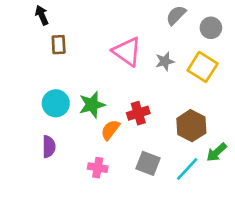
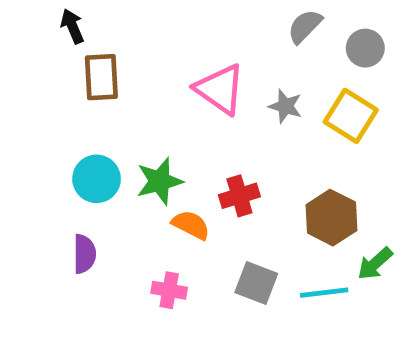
brown rectangle: (59, 45) -> (101, 77), size x1.4
gray star: (165, 61) -> (285, 106), turned 30
orange semicircle: (110, 130) -> (191, 225), turned 80
cyan line: (187, 169) -> (324, 293), turned 40

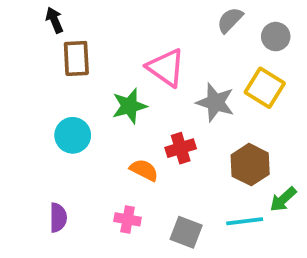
gray star: (285, 106) -> (215, 102), moved, size x1.5
green star: (159, 181) -> (129, 106), moved
purple semicircle: (84, 254) -> (58, 218), moved
gray square: (256, 283) -> (186, 232), moved

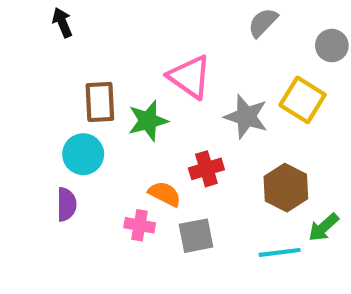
gray circle: (276, 37) -> (332, 46), moved
brown rectangle: (76, 58) -> (100, 102), moved
purple semicircle: (58, 218) -> (66, 204), moved
pink cross: (128, 219) -> (140, 225), moved
gray square: (186, 232) -> (196, 236), moved, turned -32

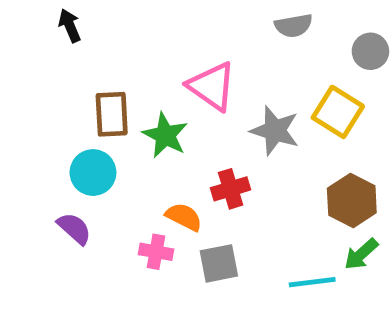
gray semicircle: (263, 23) -> (294, 26), turned -144
green star: (148, 121) -> (165, 135), turned -30
brown hexagon: (286, 188) -> (352, 200), moved
purple semicircle: (66, 204) -> (74, 228), turned -48

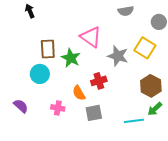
orange semicircle: (184, 217) -> (79, 93), turned -147
purple semicircle: (74, 228) -> (21, 106), moved
pink cross: (156, 252) -> (58, 108), moved

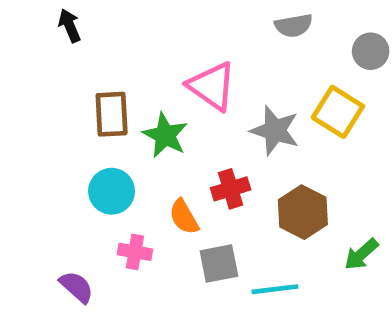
cyan circle: (40, 74) -> (112, 191), moved
brown hexagon: (151, 86) -> (303, 212), moved
purple semicircle: (21, 106) -> (77, 287), moved
cyan line: (134, 121) -> (275, 289), moved

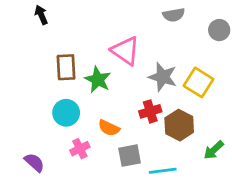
yellow square: (338, 112) -> (199, 82), moved
red cross: (231, 189) -> (150, 111), moved
orange semicircle: (184, 217) -> (109, 128), turned -35
pink cross: (135, 252) -> (80, 149), turned -36
purple semicircle: (77, 287) -> (34, 162), moved

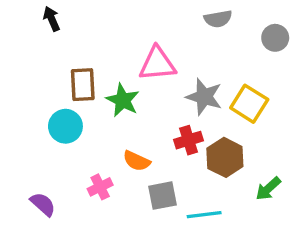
pink triangle: (125, 51) -> (157, 64), turned -40
cyan circle: (66, 113) -> (65, 126), moved

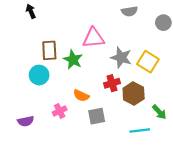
green arrow: (268, 189) -> (159, 112), turned -91
purple semicircle: (43, 204) -> (26, 121), turned 126
cyan line: (204, 215) -> (140, 130), moved

